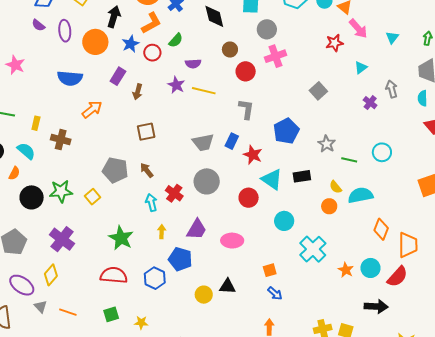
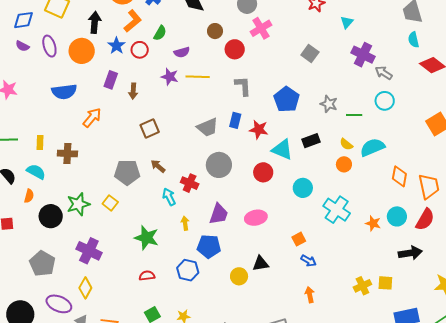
gray arrow: (392, 89) -> (384, 73), moved, turned -30
purple cross: (370, 103) -> (363, 55), size x1.6
red semicircle: (114, 275) -> (147, 276), size x0.6

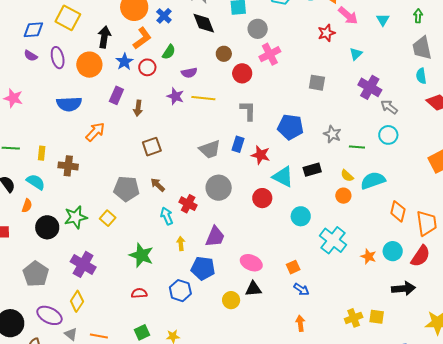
gray square: (310, 54) -> (317, 83), turned -30
blue pentagon: (287, 99) -> (291, 127), turned -30
pink ellipse: (256, 218) -> (251, 263), moved, turned 30

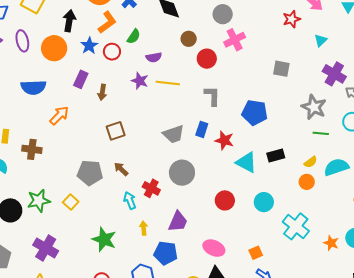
gray star: (332, 134) -> (314, 107), moved, size x1.4
yellow semicircle: (347, 176) -> (311, 162), turned -80
red circle: (262, 198) -> (225, 200), moved

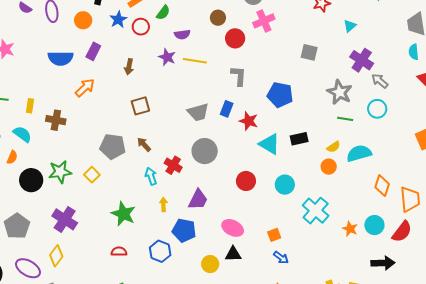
orange circle: (54, 48) -> (83, 20), size x0.7
purple rectangle: (81, 79) -> (93, 51), moved

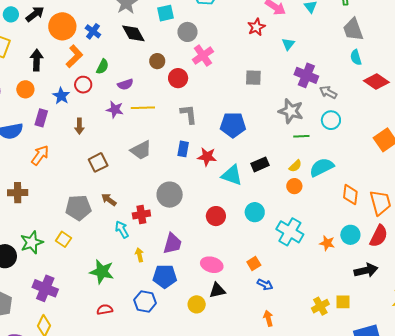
blue star: (118, 20) -> (61, 96), moved
gray trapezoid: (198, 112) -> (141, 150), moved
red cross: (173, 165) -> (141, 214), turned -30

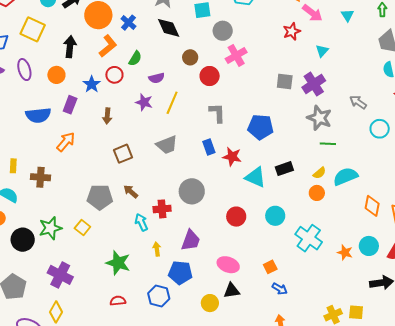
purple cross: (306, 75) -> (314, 84), moved, turned 30
yellow line: (143, 108) -> (172, 103), turned -70
cyan circle: (331, 120) -> (380, 129), moved
blue rectangle: (183, 149) -> (209, 147), turned -35

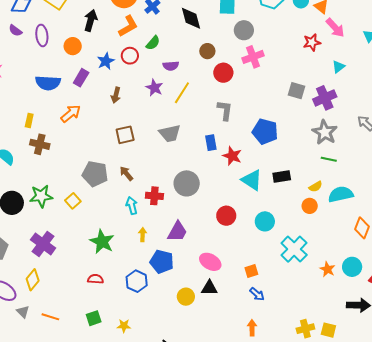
yellow rectangle: (13, 166) -> (29, 121), moved

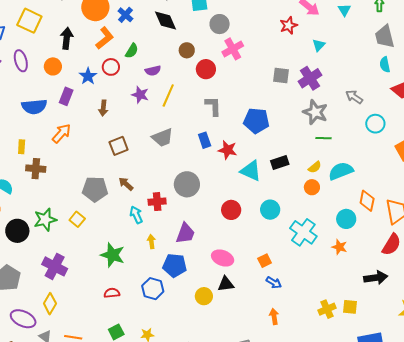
cyan circle: (352, 267) -> (346, 219), moved

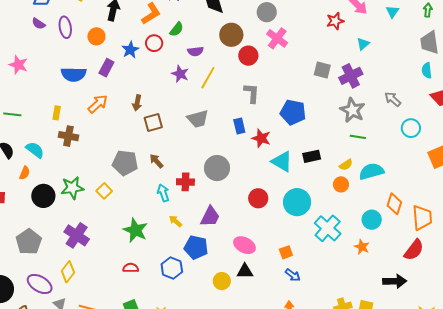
pink cross: (233, 49) -> (277, 38), turned -30
brown circle: (187, 50) -> (231, 35), size x1.5
brown arrow: (103, 108) -> (137, 103), moved
cyan circle: (270, 210) -> (297, 202), size x1.4
yellow arrow: (151, 242) -> (176, 221), turned -48

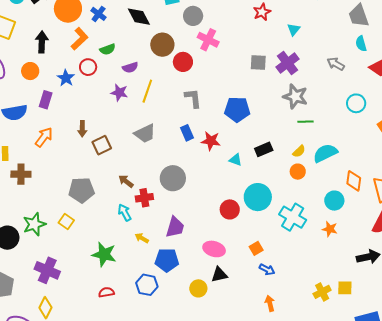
green semicircle: (177, 29) -> (108, 49), turned 42
gray arrow: (393, 99) -> (336, 64), moved
brown arrow: (156, 161) -> (126, 181), moved
cyan triangle: (282, 161) -> (236, 160), size x0.6
red circle: (258, 198) -> (230, 209), moved

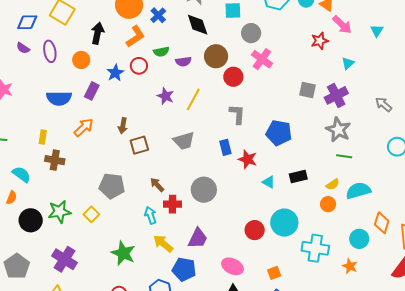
purple semicircle: (130, 67) -> (183, 62), moved
cyan cross: (293, 217) -> (315, 248), turned -32
yellow arrow: (142, 238) -> (163, 243), size x1.5

